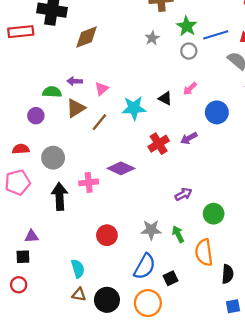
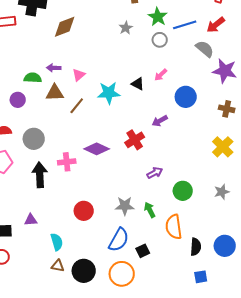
brown triangle: (76, 108) -> (55, 93), turned 30
red cross: (159, 144) -> (135, 140), moved
purple triangle: (32, 236) -> (31, 220), moved

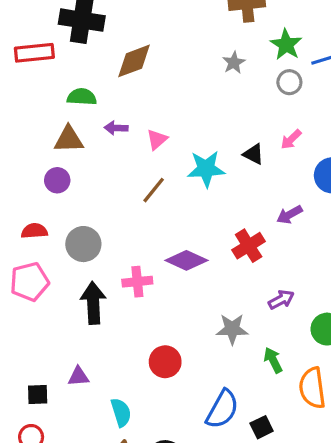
green semicircle: (33, 78) -> (82, 97), moved
brown triangle: (55, 93) -> (69, 139), moved
gray star: (125, 206) -> (232, 329), moved

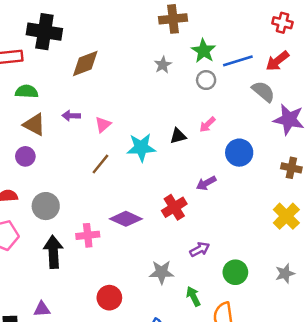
green semicircle: (82, 97) -> (27, 91), moved
brown triangle: (69, 139) -> (34, 125), turned 30
black triangle: (253, 154) -> (178, 136), turned -42

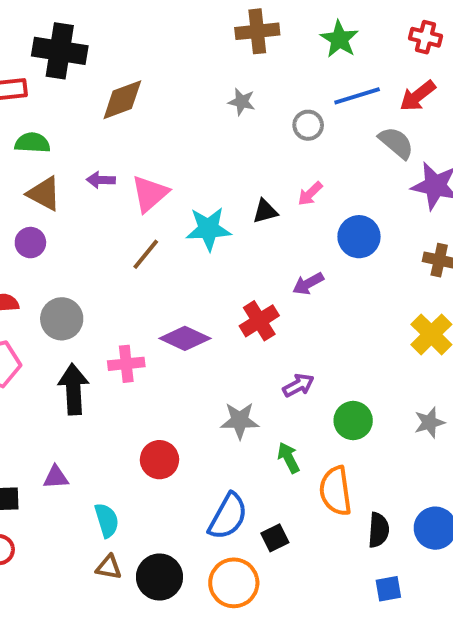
green star: (204, 51) -> (339, 39), moved
gray star: (163, 65) -> (242, 102), turned -30
pink triangle: (103, 125) -> (150, 194), size x1.5

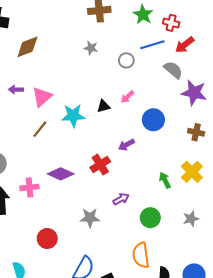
red cross: (425, 37) -> (171, 23), moved
green arrow: (289, 458) -> (165, 180), moved

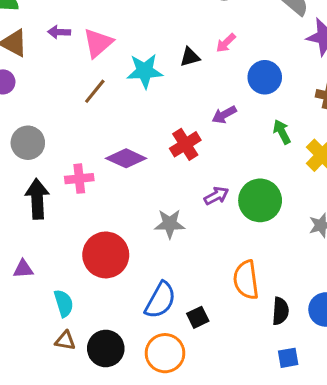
green arrow: (165, 180) -> (282, 132), moved
green circle: (150, 218) -> (260, 200), moved, size x1.4
red circle: (47, 238) -> (106, 255), size x1.5

